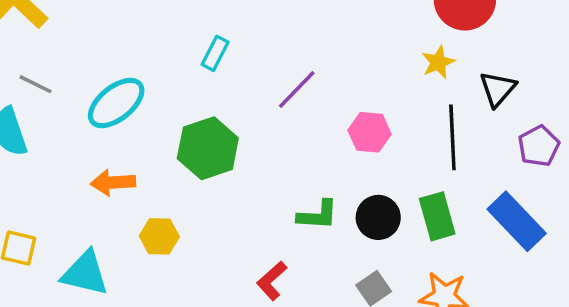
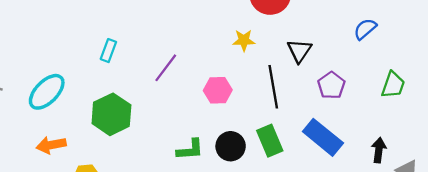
yellow star: (438, 62) -> (244, 40), moved, turned 30

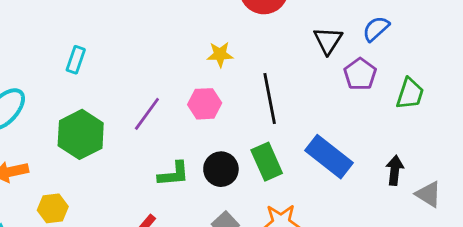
yellow star: (244, 40) -> (220, 54), moved
black triangle: (299, 51) -> (328, 41), moved
purple line: (166, 68) -> (147, 114), moved
purple pentagon: (331, 85) -> (360, 74), moved

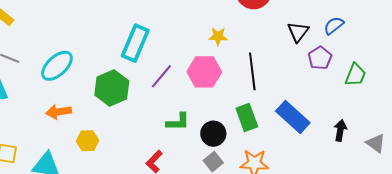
cyan rectangle: (76, 60) -> (135, 43), moved, size x1.8
pink hexagon: (205, 104) -> (204, 72), size x1.4
black circle: (221, 169) -> (213, 134), moved
gray triangle: (429, 194) -> (376, 143), moved

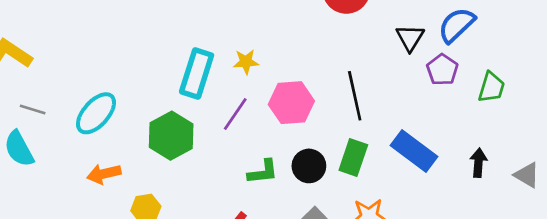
blue semicircle: (334, 26) -> (457, 25), size x1.4
yellow star: (218, 36) -> (246, 62), moved
green rectangle: (247, 118) -> (353, 158), turned 44
black circle: (213, 134) -> (309, 166), moved

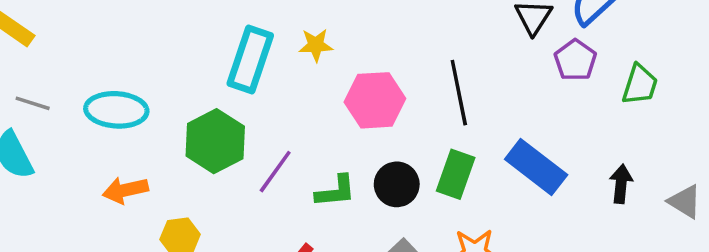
cyan ellipse: (96, 113) -> (116, 110), turned 51
purple line: (235, 114) -> (275, 172), moved

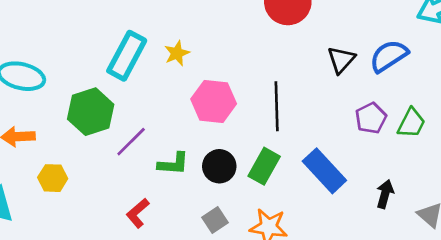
yellow star: (316, 45) -> (177, 53), turned -30
purple pentagon: (575, 60) -> (371, 118), moved

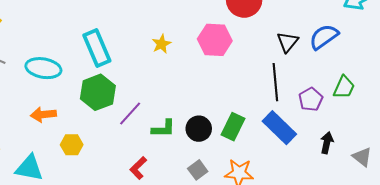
cyan rectangle: (127, 56) -> (97, 48), moved, turned -48
pink hexagon: (214, 101) -> (215, 40), moved
black line: (277, 106) -> (275, 82), moved
purple pentagon: (371, 118) -> (311, 99), moved

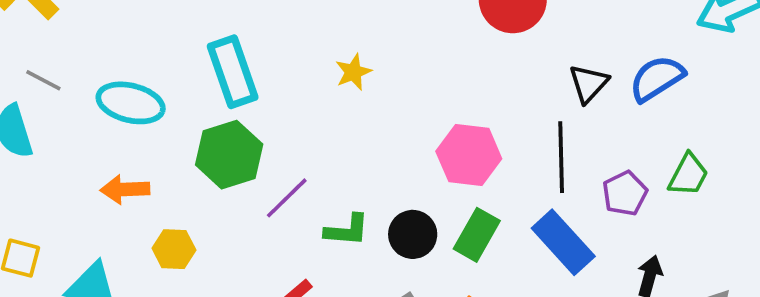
pink hexagon: (215, 40) -> (469, 155), moved

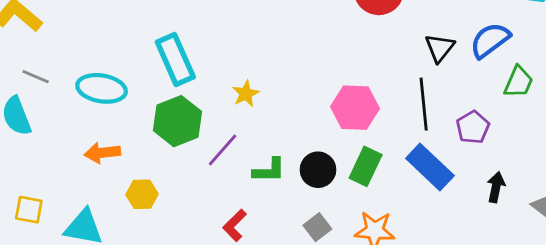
yellow star: (353, 72) -> (246, 94), moved
green trapezoid: (688, 175) -> (518, 82), moved

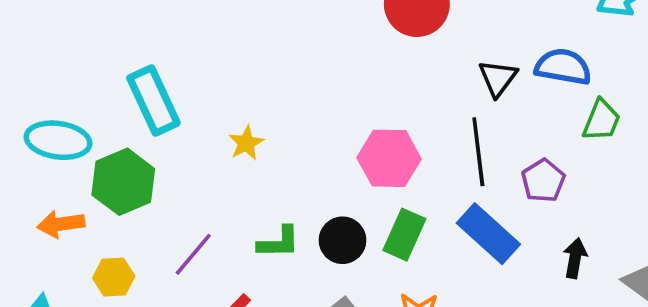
blue semicircle: (490, 40) -> (563, 67), turned 48
green hexagon: (177, 121) -> (123, 182), moved
purple line: (223, 150) -> (193, 254), moved

